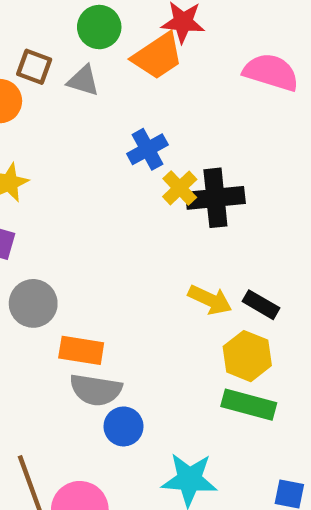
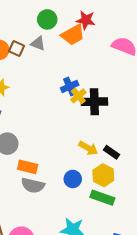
brown square: (34, 67) -> (16, 49), moved
blue cross: (147, 149) -> (70, 86), moved
blue circle: (124, 426) -> (73, 179), moved

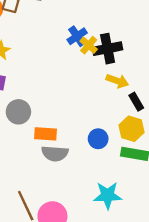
yellow arrow: (88, 148) -> (117, 81), moved
black rectangle: (111, 152) -> (136, 102), turned 35

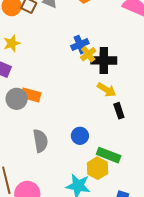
yellow hexagon: (132, 129) -> (97, 168), moved
orange rectangle: (45, 134) -> (31, 95), moved
gray semicircle: (55, 153) -> (40, 141), turned -115

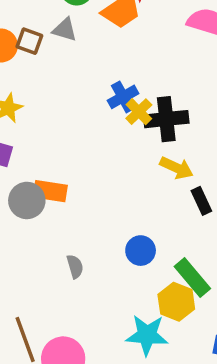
gray semicircle: (40, 141) -> (75, 266), size x0.6
green rectangle: (109, 155) -> (192, 277), turned 35

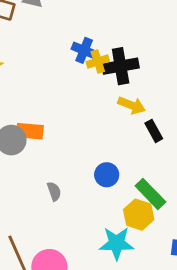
blue cross: (123, 97) -> (84, 50), turned -35
yellow cross: (139, 112) -> (98, 61), turned 30

